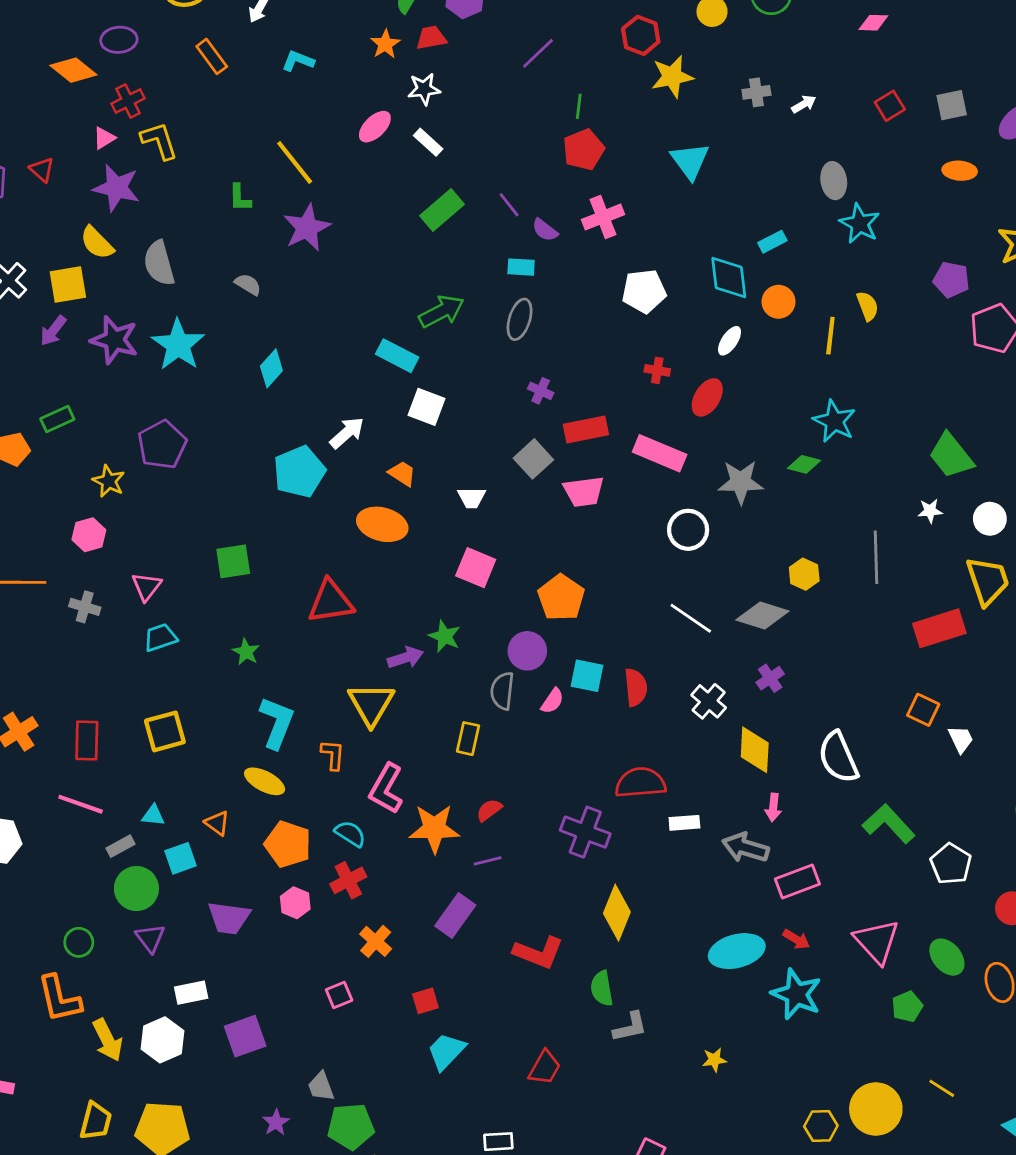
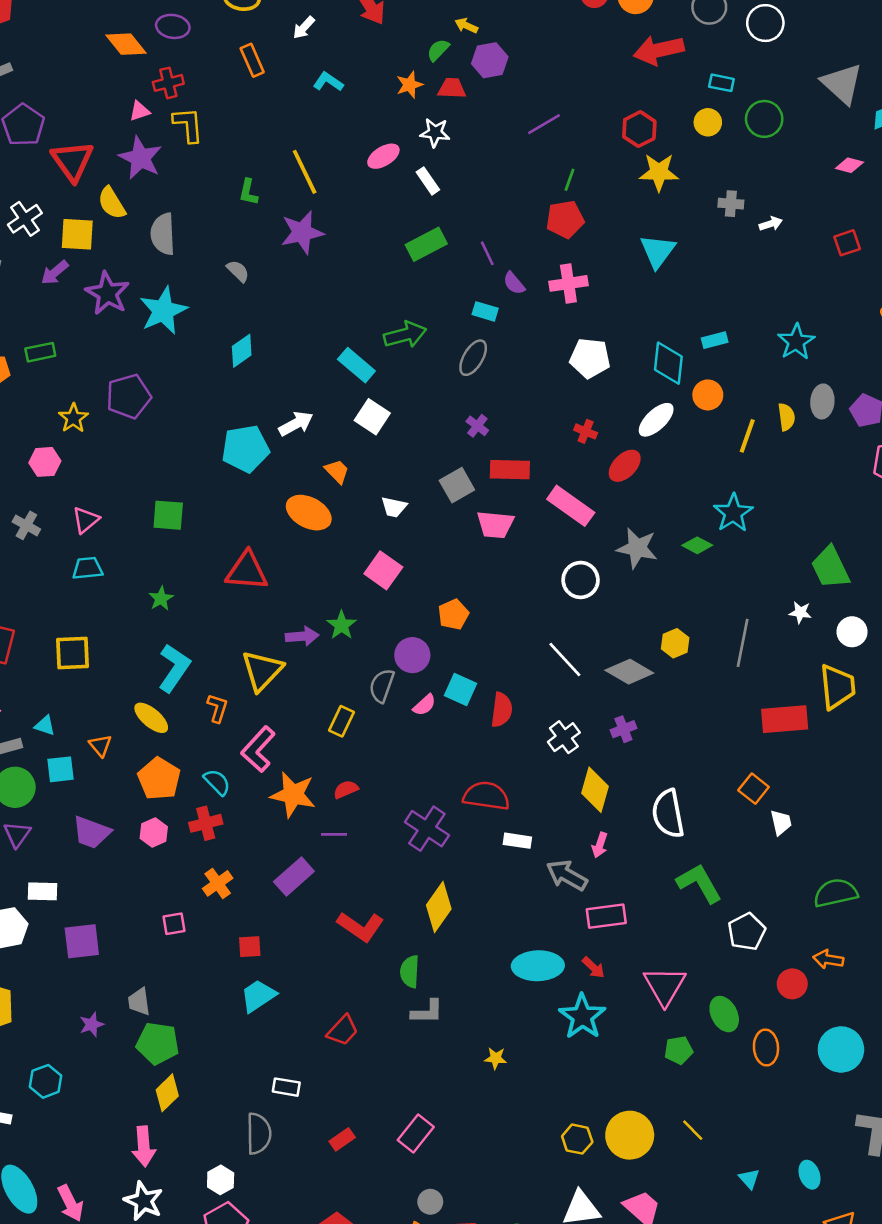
red triangle: (42, 170) -> (72, 161), moved, size x1.8
gray ellipse: (834, 181) -> (822, 401), moved
white ellipse: (730, 341) -> (656, 420), size x1.4
orange pentagon: (561, 598) -> (453, 614), size x0.7

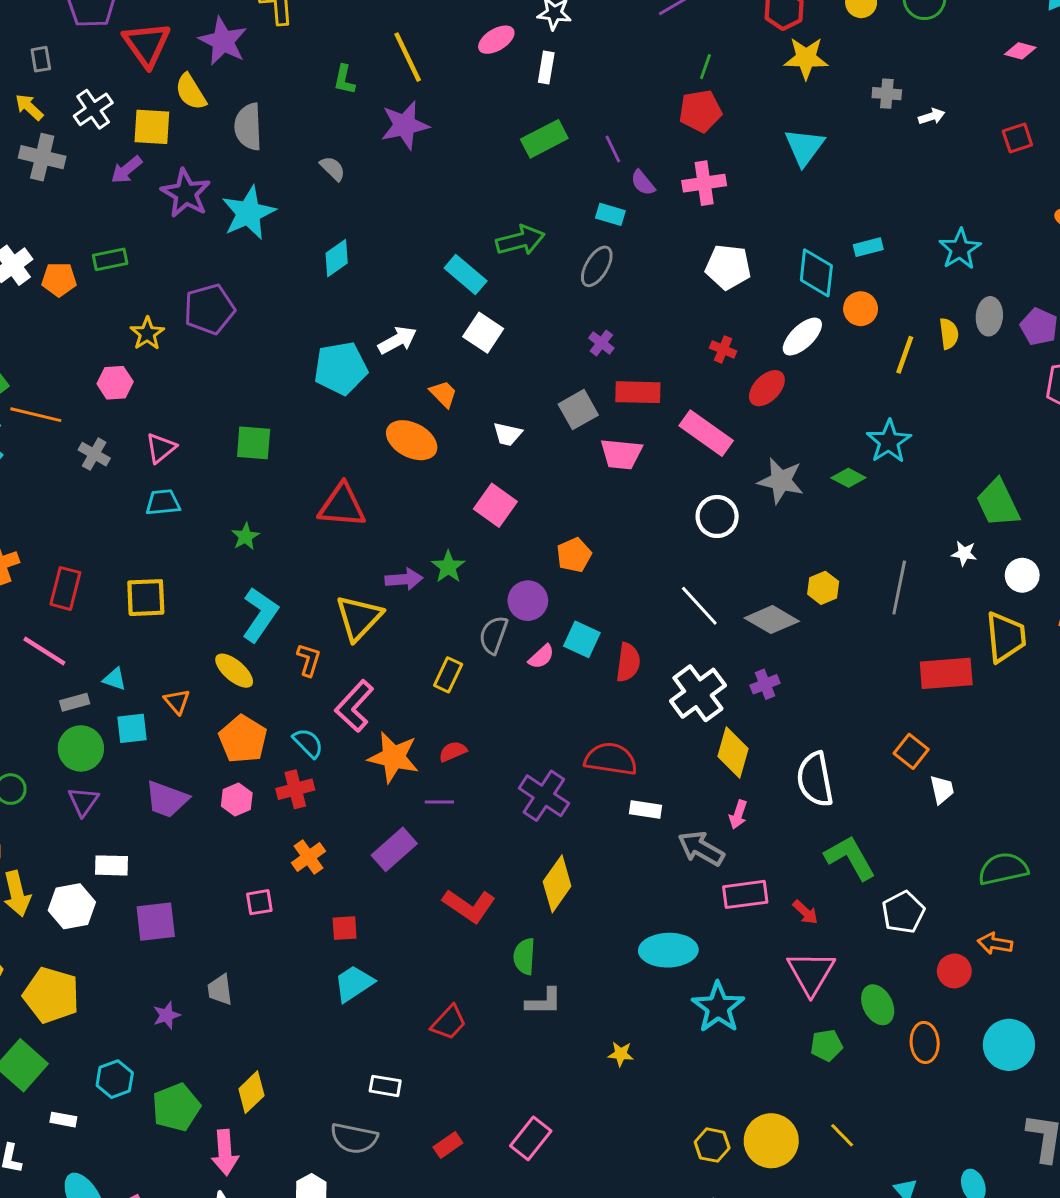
white rectangle: (428, 181) -> (546, 68), turned 44
white cross: (564, 737) -> (698, 693), size x1.5
red arrow: (593, 967) -> (805, 912), moved
green pentagon: (158, 1043) -> (176, 1107), moved, turned -30
gray semicircle: (259, 1134) -> (354, 1138), turned 102

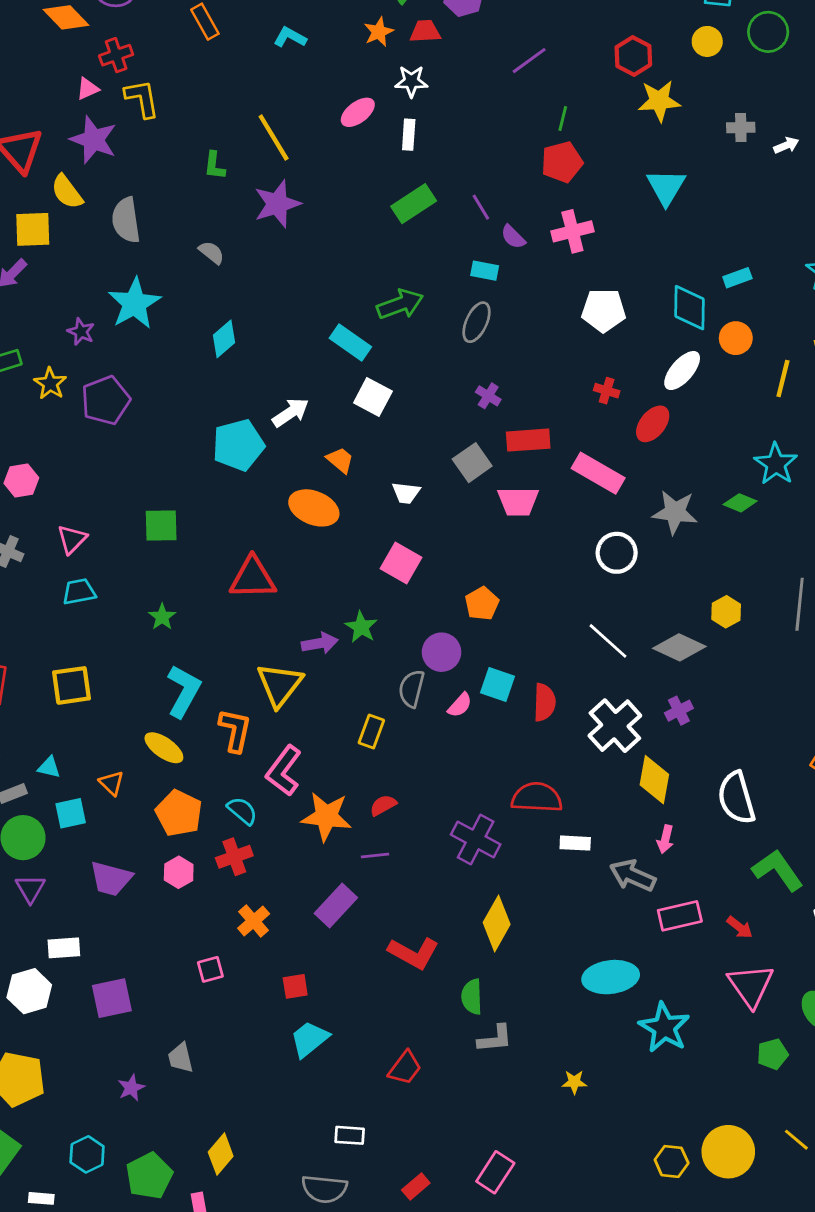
purple star: (186, 193) -> (81, 332), moved, size x0.6
yellow star: (147, 334) -> (50, 384), moved
orange L-shape: (309, 660) -> (235, 730), size x1.4

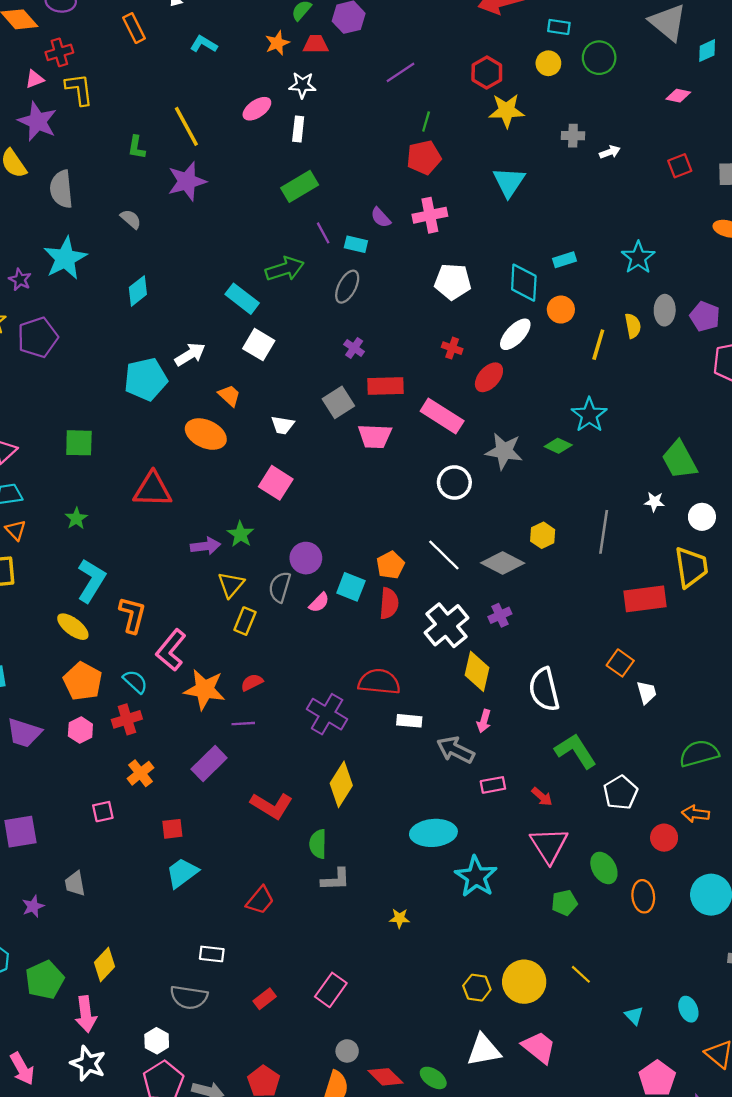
purple line: (481, 207) -> (323, 233), moved
orange pentagon: (482, 604) -> (390, 565), moved
yellow triangle: (280, 685) -> (231, 585), moved, size x0.7
orange triangle: (112, 783) -> (16, 530), moved
pink rectangle: (680, 916) -> (493, 785), size x0.7

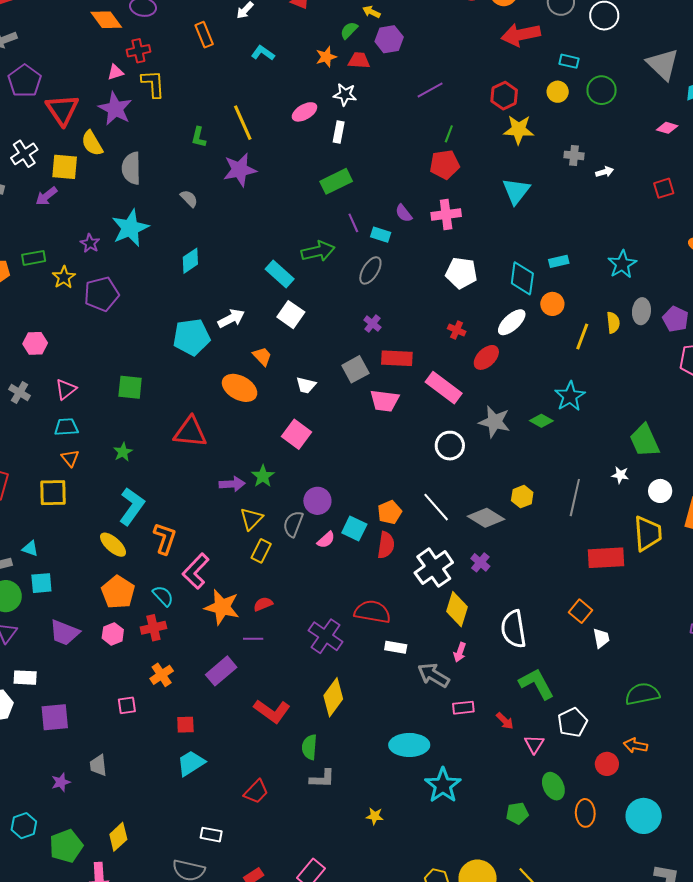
purple cross: (500, 615) -> (480, 562), turned -30
pink triangle: (549, 845) -> (534, 744), moved, size x0.6

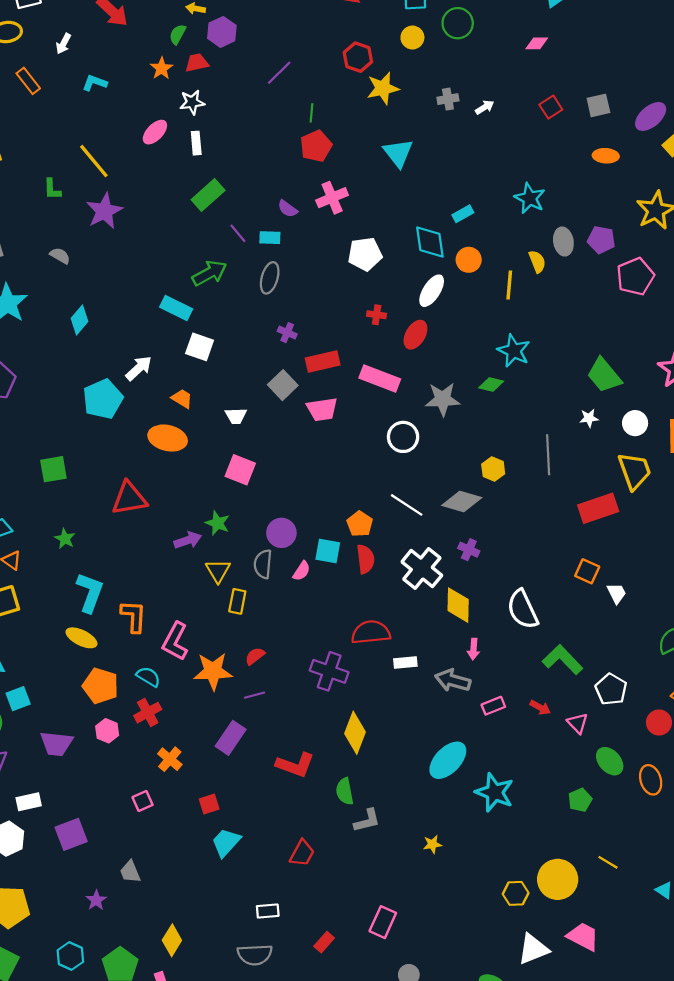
cyan ellipse: (409, 745) -> (448, 760), turned -30

